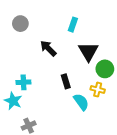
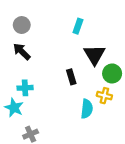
black arrow: (48, 48) -> (22, 51), moved
black rectangle: (66, 81) -> (71, 77), moved
cyan semicircle: (81, 102) -> (87, 109), turned 42

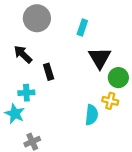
gray circle: (22, 25) -> (37, 18), moved, size x1.5
black rectangle: (71, 77) -> (49, 72), moved

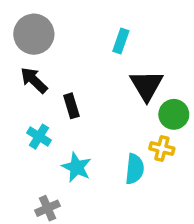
gray circle: (37, 18) -> (34, 34), moved
cyan cross: (26, 93) -> (39, 137), turned 35
cyan star: (15, 114) -> (77, 167), moved

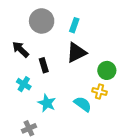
gray circle: (34, 34) -> (42, 21), moved
black triangle: (146, 85) -> (76, 53), moved, turned 35
cyan semicircle: (135, 169) -> (83, 104), turned -60

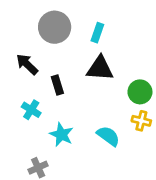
black triangle: (76, 53) -> (100, 68), turned 30
yellow cross: (99, 91) -> (141, 121), moved

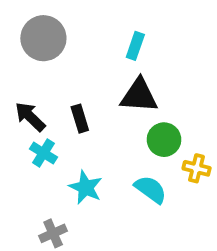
gray circle: (55, 27) -> (43, 38), moved
black arrow: (27, 64) -> (30, 117), moved
green circle: (140, 92) -> (164, 140), moved

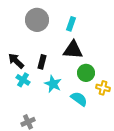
gray circle: (43, 38) -> (37, 20), moved
black rectangle: (80, 119) -> (42, 62), turned 32
cyan star: (86, 187) -> (53, 84), moved

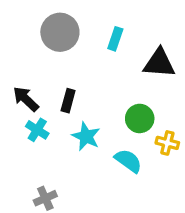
black triangle: (73, 50) -> (159, 63), moved

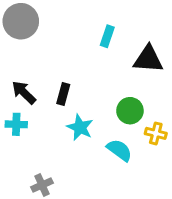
gray circle: (60, 32) -> (21, 21), moved
cyan cross: (37, 130) -> (16, 124), moved, turned -30

